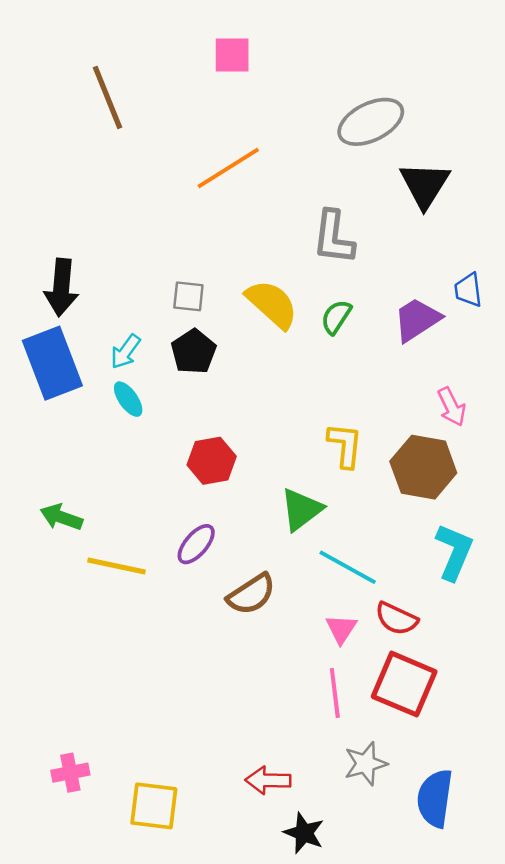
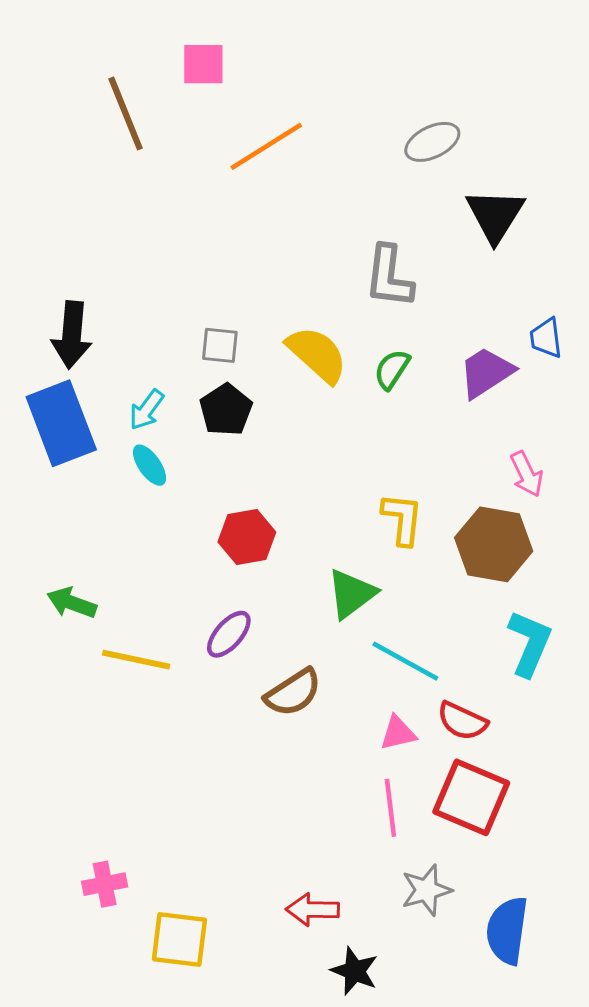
pink square: (232, 55) -> (203, 64), moved
gray ellipse: (371, 122) -> (432, 142), size x0.7
orange line: (228, 168) -> (266, 146), moved
pink triangle: (341, 629) -> (398, 733), turned 44
pink cross: (70, 773) -> (105, 884), moved

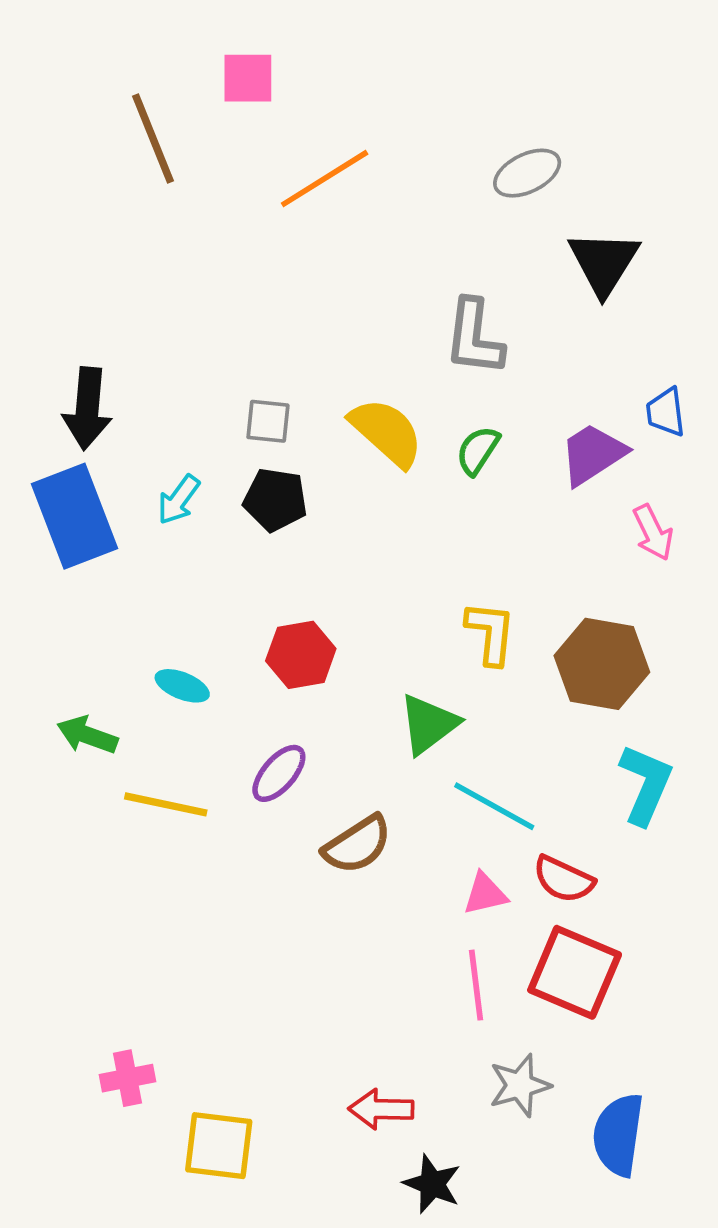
black pentagon: (226, 410) -> (275, 500), turned -30
cyan ellipse: (150, 465) -> (182, 686), moved, turned -33
pink arrow: (527, 474) -> (653, 533), moved

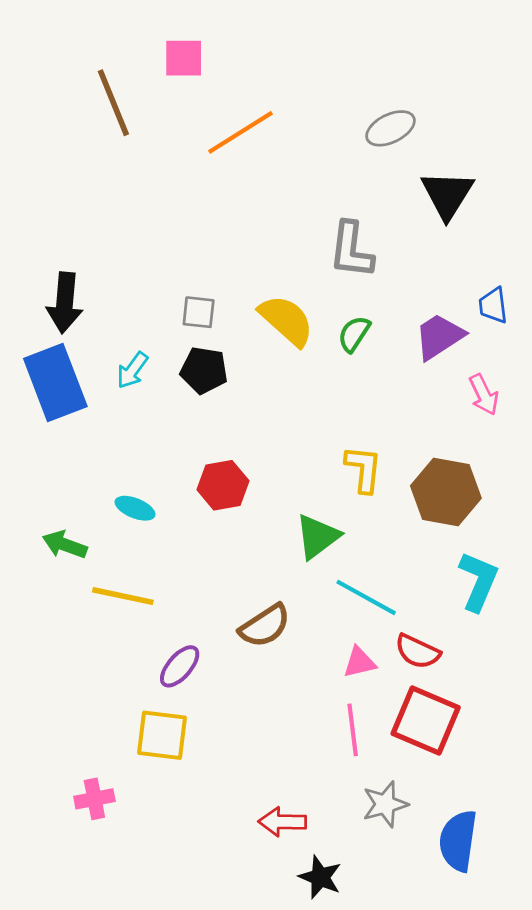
purple ellipse: (279, 773) -> (180, 666), moved
yellow square: (219, 1146) -> (162, 735), moved

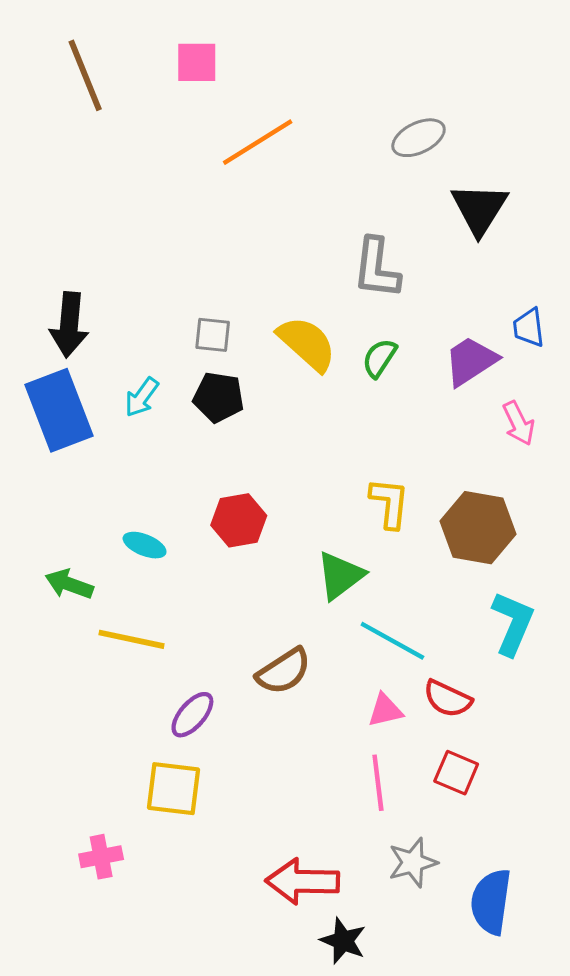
brown line: (113, 103) -> (85, 75), moved
red square: (426, 720) -> (456, 773), size x0.6
red arrow: (282, 822) -> (303, 881), size x1.4

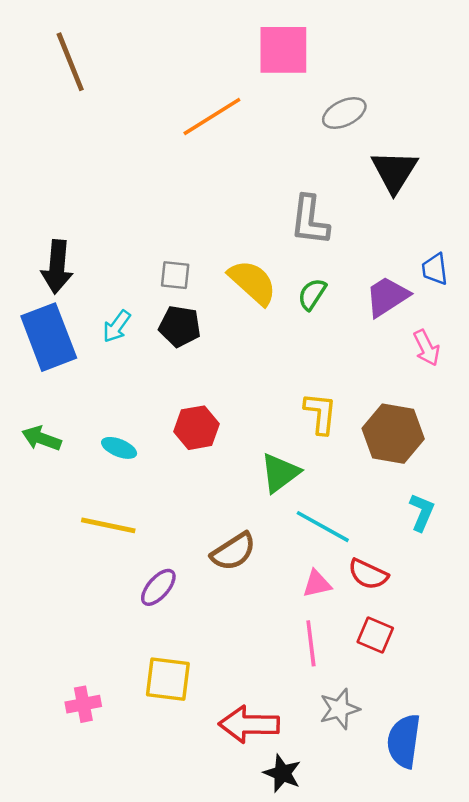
pink square: (197, 62) -> (283, 50), moved, size x1.5
green arrow: (69, 584) -> (42, 438), moved
cyan L-shape: (513, 623) -> (422, 512), size x0.7
yellow square: (174, 789) -> (168, 679), moved

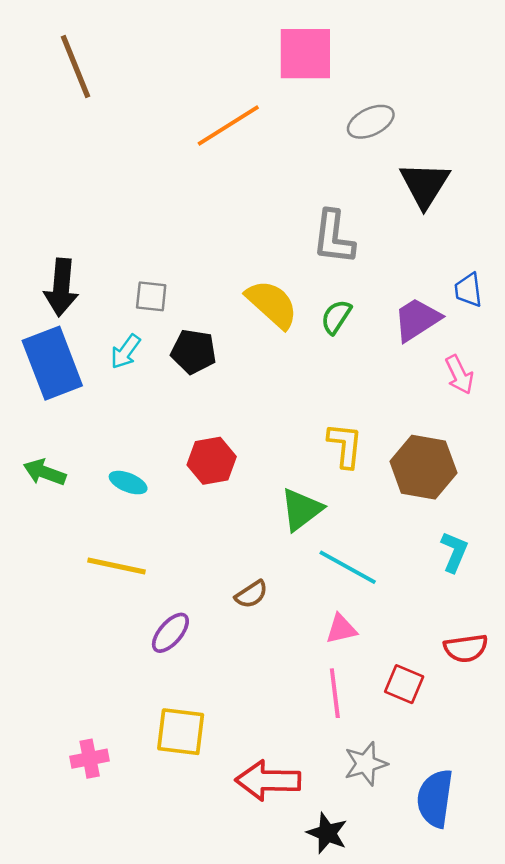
gray square: (175, 275) -> (151, 296), moved
brown semicircle: (233, 552) -> (251, 594), size x0.7
red semicircle: (368, 574) -> (466, 648), moved, turned -33
black star: (282, 773) -> (327, 833), moved

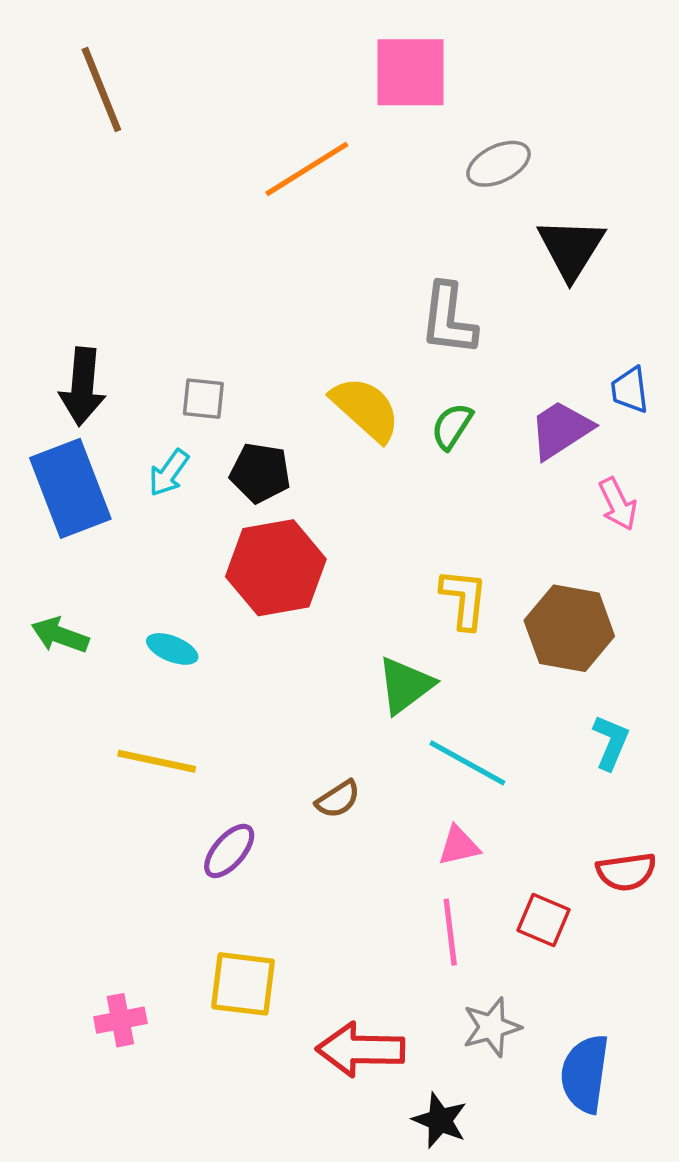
red hexagon: (212, 461) -> (276, 568), moved, size x1.5

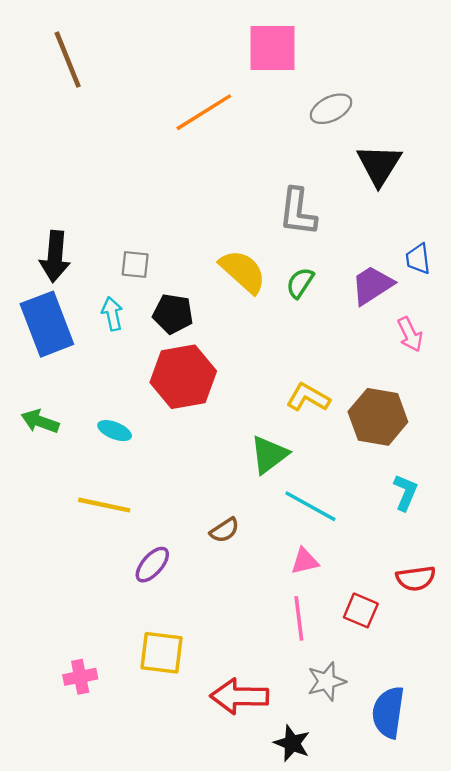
cyan arrow: (169, 473) -> (112, 314), turned 132
yellow L-shape: (464, 599) -> (308, 397), turned -66

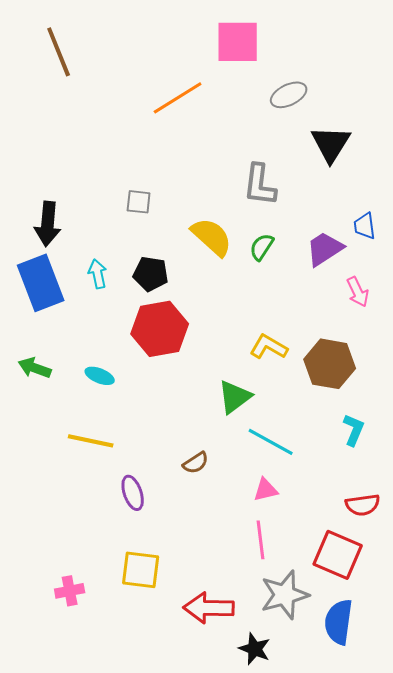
gray square: (135, 265) -> (139, 202), moved
purple ellipse: (152, 565) -> (133, 493), turned -60
red square: (361, 610) -> (338, 555), moved, size x1.6
gray star: (326, 681) -> (285, 595), size x1.4

